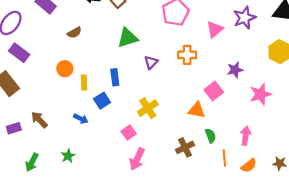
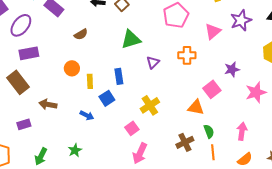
purple rectangle: (19, 53) -> (29, 53), turned -48
brown arrow: (39, 120) -> (48, 104), moved, turned -36
orange line: (224, 158) -> (213, 152), moved

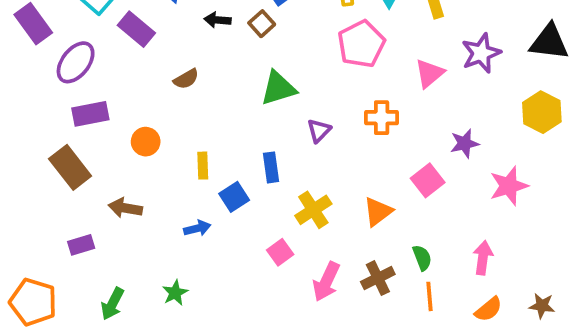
orange circle: (72, 68) -> (146, 142), moved
blue rectangle: (119, 76) -> (271, 167), moved
orange triangle: (196, 107) -> (378, 212), moved, turned -48
blue arrow: (87, 115) -> (197, 228), turned -40
pink arrow: (140, 153) -> (326, 282), moved

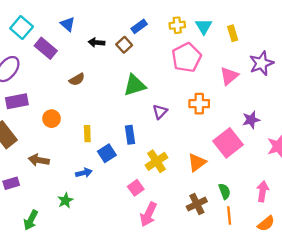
pink square: (428, 180) -> (228, 143), size x1.4
pink arrow: (326, 282) -> (148, 214), moved
green star: (175, 293) -> (65, 201), moved

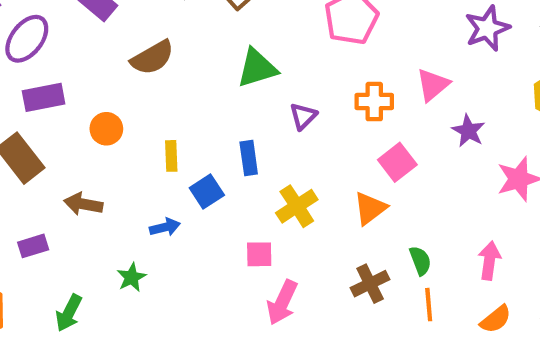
pink triangle: (229, 76) -> (433, 85), moved
brown semicircle: (77, 79) -> (152, 58), size x1.5
purple star: (251, 120) -> (468, 131), turned -30
pink square: (228, 143) -> (397, 162), moved, size x0.7
pink square: (136, 188) -> (259, 254), turned 35

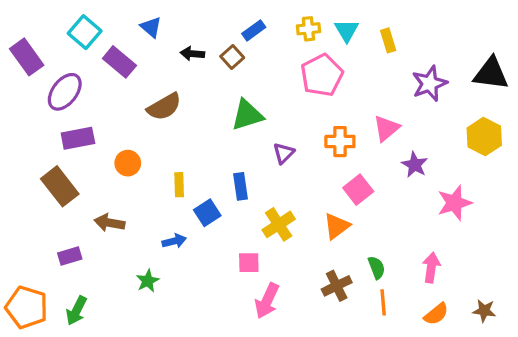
green arrow: (69, 313) -> (76, 311), moved

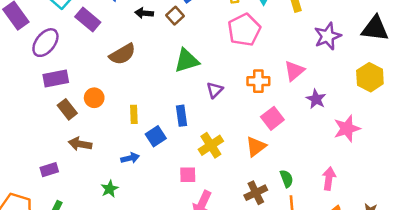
brown rectangle: (60, 186) -> (67, 109), moved, size x0.7

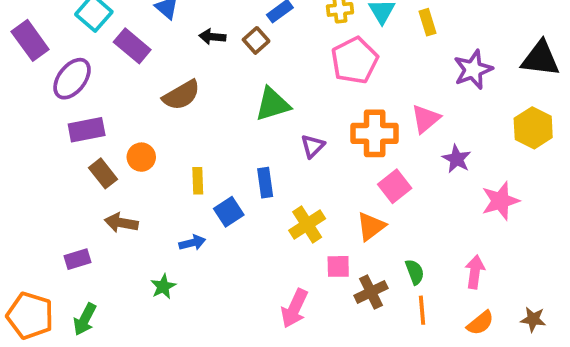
orange cross: (258, 81) -> (375, 133), size x1.4
pink square: (188, 175) -> (338, 266), moved

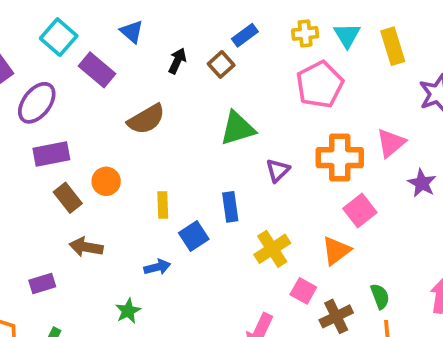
yellow rectangle: (427, 22) -> (393, 46), size x1.4
black arrow: (212, 37) -> (177, 61), turned 110
pink square: (338, 266) -> (303, 291), turned 30

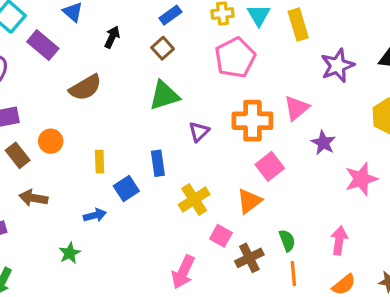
brown square: (221, 64) -> (163, 48), moved

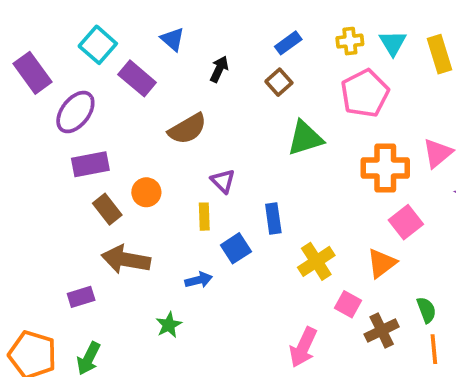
green triangle: (164, 95) -> (305, 138), moved
purple triangle: (199, 132) -> (223, 181), moved, turned -30
brown arrow: (33, 198) -> (126, 259), size x1.4

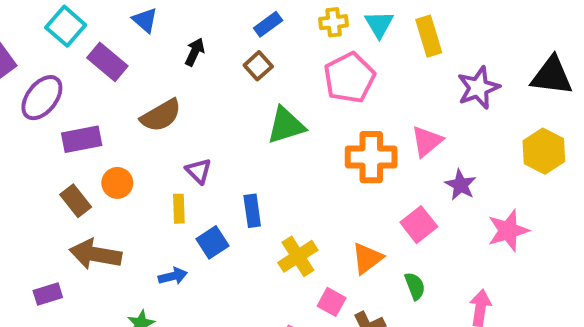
purple rectangle: (90, 164) -> (82, 139), moved
pink square: (406, 222) -> (419, 225), moved
green semicircle: (426, 310) -> (415, 286), moved

